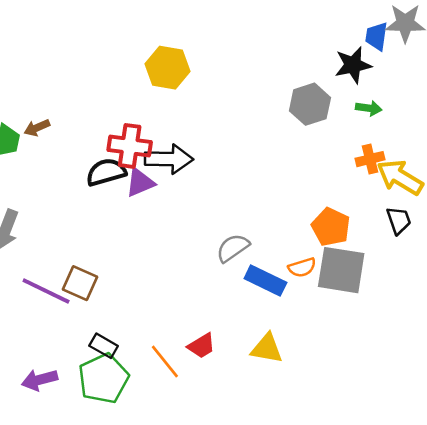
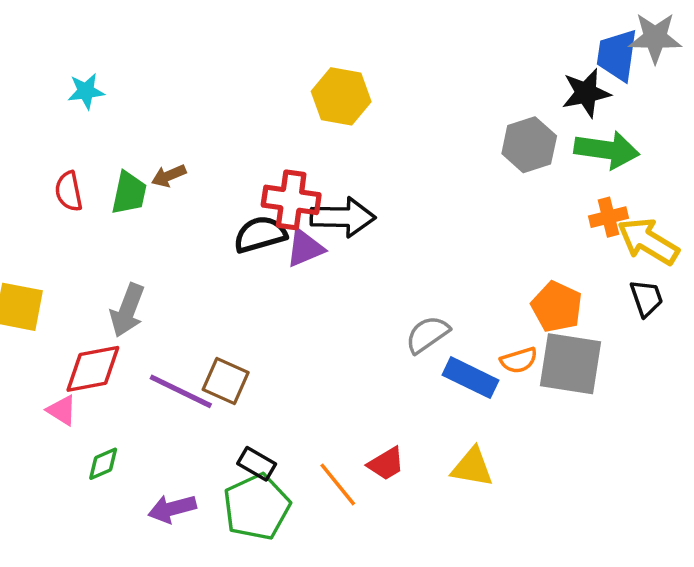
blue trapezoid: (377, 36) -> (617, 55), size x1.4
green arrow: (369, 108) -> (607, 150), size x1.8

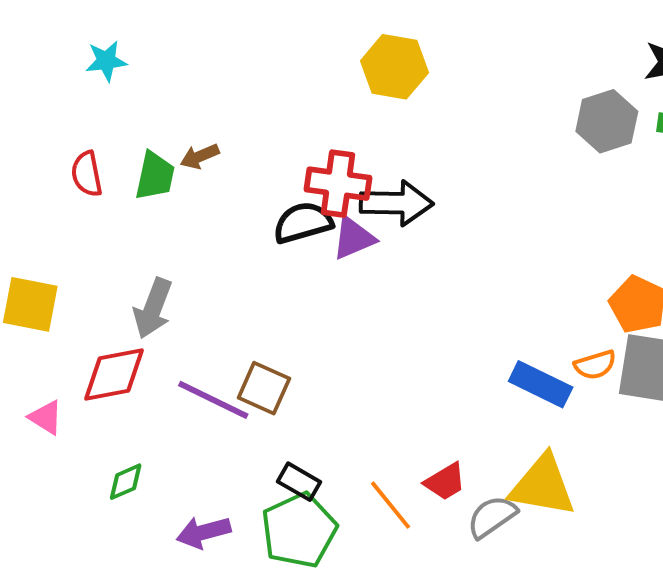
gray semicircle: (427, 334) -> (492, 517), moved
pink triangle: (62, 410) -> (46, 417), moved
yellow triangle: (472, 467) -> (543, 486), size x1.4

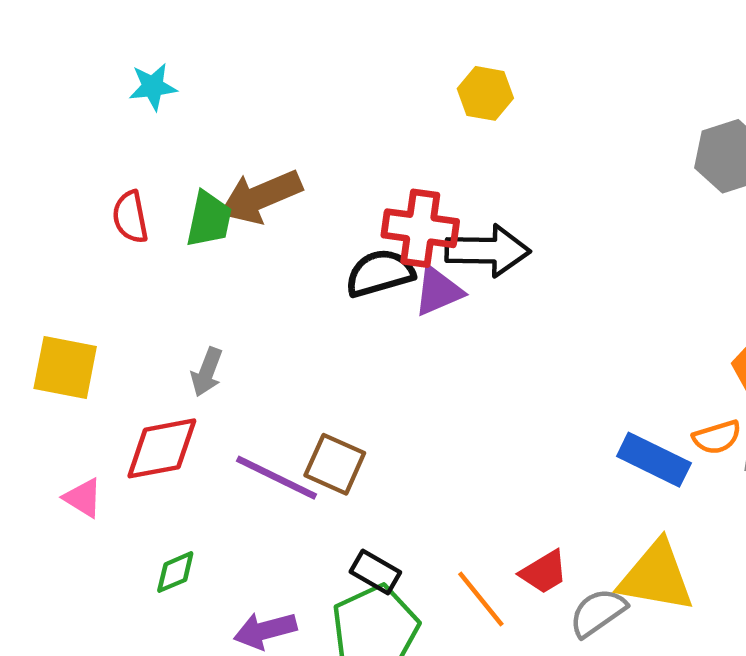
yellow hexagon: (394, 67) -> (485, 93), size x0.7
brown arrow: (200, 156) -> (261, 197), size x1.8
gray arrow: (153, 308) -> (207, 372), size x0.7

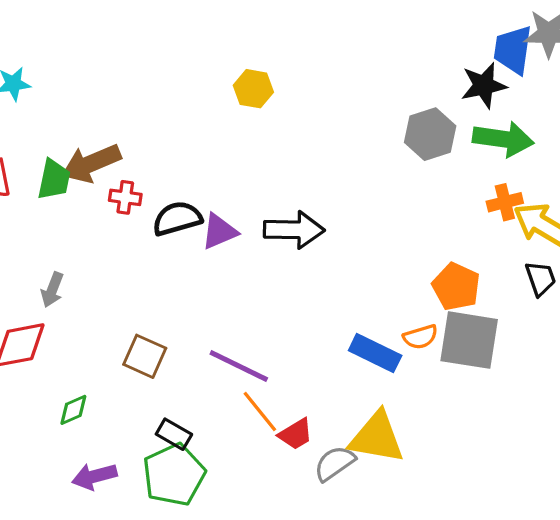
red cross: (420, 228) -> (125, 197), moved, size x0.6
black arrow: (488, 251) -> (294, 230), moved
purple line: (276, 478) -> (239, 366), moved
green diamond: (175, 572) -> (73, 410), moved
orange line: (481, 599) -> (260, 411), moved

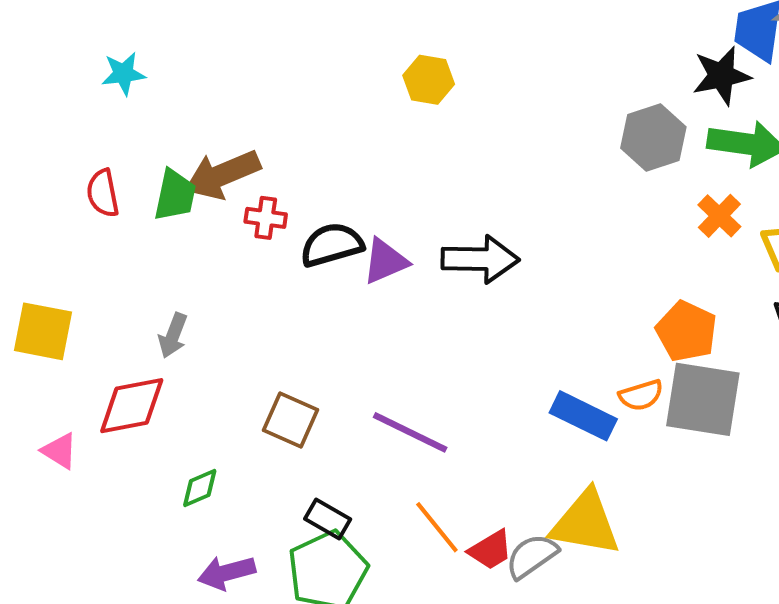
orange cross: (505, 202) -> (719, 216), moved, turned -32
orange line: (260, 411) -> (437, 527), moved
red trapezoid: (296, 434) -> (491, 550), moved

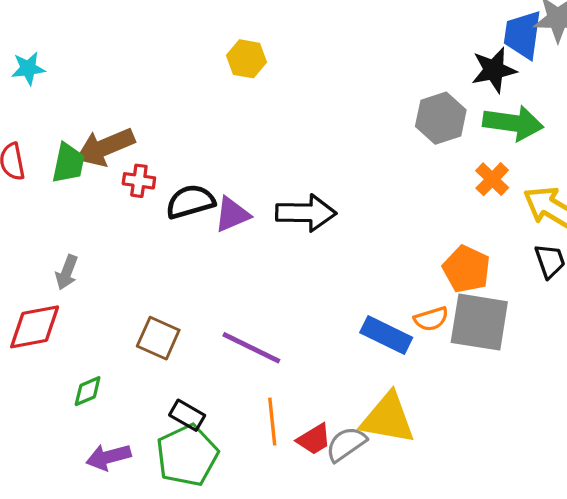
yellow hexagon: (429, 80) -> (247, 59), moved
orange line: (437, 527) -> (272, 422), turned 33

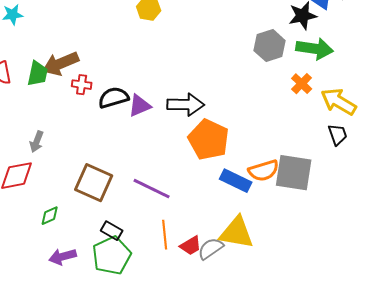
orange pentagon: (466, 269) -> (209, 140), moved, size x1.4
orange semicircle: (431, 319) -> (264, 171), size x1.4
brown square: (158, 338) -> (94, 183), size x1.4

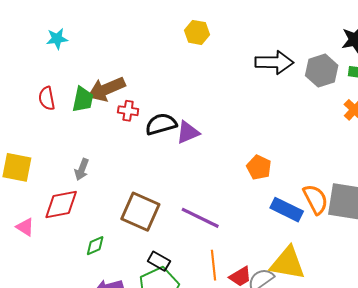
black arrow: (186, 105) -> (274, 62), moved
orange pentagon: (209, 140) -> (259, 167), size x0.6
orange semicircle: (264, 171) -> (315, 199), turned -100

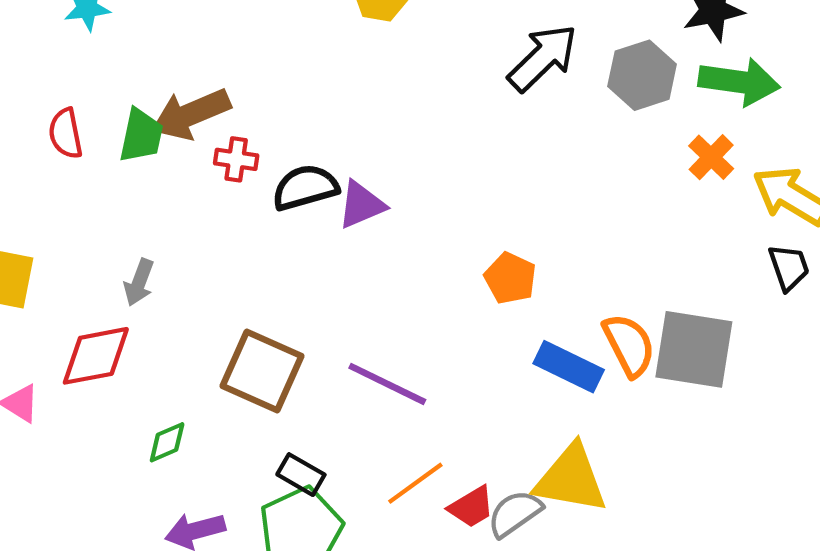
black arrow: (274, 62) -> (543, 58), turned -45
orange line: (214, 265) -> (415, 483), turned 60

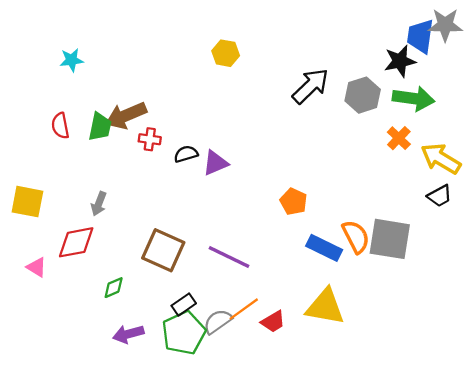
black semicircle: (305, 187) -> (186, 154), size x0.7
black trapezoid: (789, 267) -> (440, 196), turned 80
black rectangle: (301, 475) -> (184, 305), turned -65
gray semicircle: (515, 513) -> (218, 322), moved

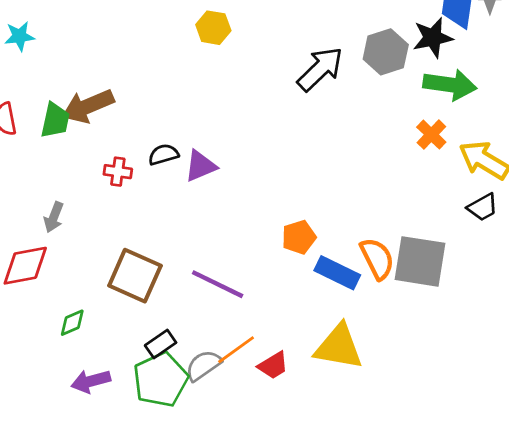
gray hexagon: (363, 95) -> (386, 52), moved
red cross: (150, 139) -> (118, 172), moved
orange pentagon: (294, 202) -> (299, 237), moved, turned 30

